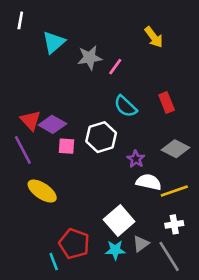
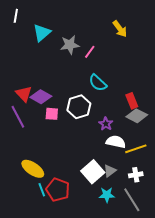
red rectangle: (167, 103) -> (132, 101), moved
yellow ellipse: (42, 191) -> (33, 169), moved
gray triangle: (141, 244) -> (110, 171), moved
cyan star: (115, 250) -> (107, 195), moved
cyan line: (54, 262) -> (42, 190), moved

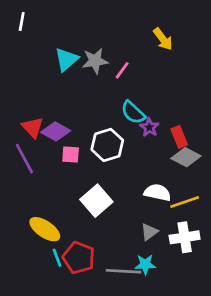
cyan triangle: (42, 33) -> (67, 59), moved
purple star: (106, 124) -> (149, 127), moved
white square: (93, 172) -> (96, 201), moved
white cross: (136, 175) -> (185, 237), size x1.5
gray line: (132, 200) -> (124, 271), moved, turned -55

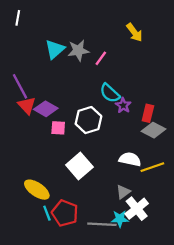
red rectangle: (179, 137) -> (148, 113), turned 36
purple line: (24, 159) -> (20, 86), moved
white cross: (185, 237) -> (137, 209), moved, turned -30

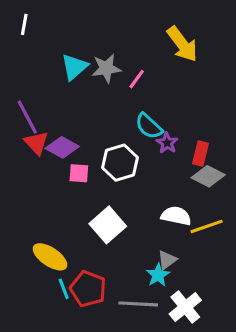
yellow arrow: (134, 33) -> (182, 44), size x1.4
white cross: (137, 209) -> (185, 307), moved
cyan star: (120, 219) -> (158, 275), moved, turned -30

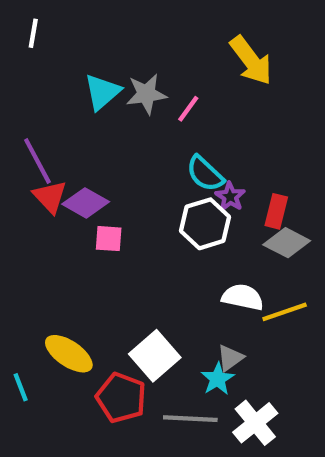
white hexagon: (120, 163) -> (205, 224), moved
white square: (108, 225) -> (155, 356), moved
cyan line: (64, 289) -> (21, 387), moved

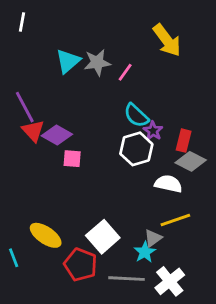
white semicircle: (243, 297) -> (168, 184), moved
yellow line: (285, 312) -> (175, 220), moved

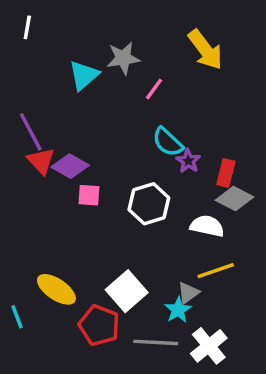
gray star: (97, 62) -> (123, 58), moved
white hexagon: (136, 149) -> (149, 204), moved

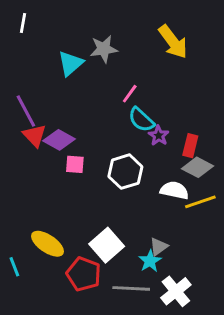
pink line: (154, 89) -> (130, 94), moved
yellow line: (216, 271) -> (200, 202), moved

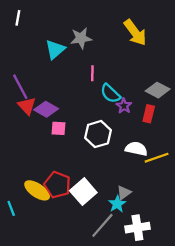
pink line: (130, 94) -> (92, 73), moved, turned -35
gray diamond: (198, 167) -> (158, 90), moved
red pentagon: (84, 274) -> (57, 185), moved
gray line: (131, 288) -> (102, 225), turned -52
white cross: (176, 291) -> (137, 228), turned 30

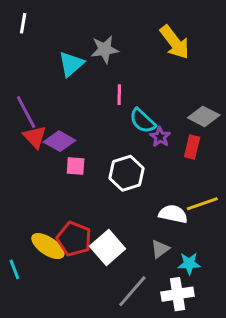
white semicircle: (136, 149) -> (173, 214), moved
cyan star: (117, 204) -> (189, 264), moved, turned 30

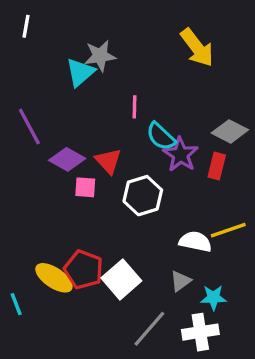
gray star: (105, 49) -> (100, 56), moved
red triangle: (35, 137) -> (108, 161), moved
purple star: (160, 137) -> (181, 154), size x1.5

